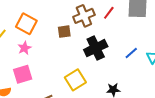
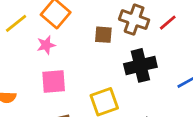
brown cross: (84, 16) -> (134, 20), turned 30
pink square: (23, 74) -> (54, 82), moved

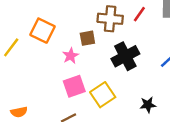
pink star: (46, 45) -> (71, 56), moved
pink square: (54, 82) -> (74, 86), moved

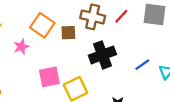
orange square: (43, 31) -> (42, 25), moved
pink star: (71, 56) -> (21, 47), moved

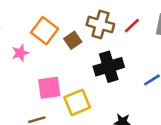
brown square: (68, 33) -> (73, 40), turned -35

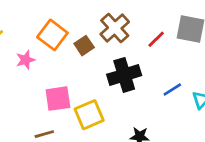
brown cross: (100, 25) -> (115, 28), turned 32
red line: (132, 26) -> (156, 39), moved

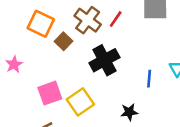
orange square: (52, 35) -> (41, 24), moved
red line: (156, 39) -> (116, 19), moved
blue line: (172, 89) -> (149, 79), moved, turned -42

